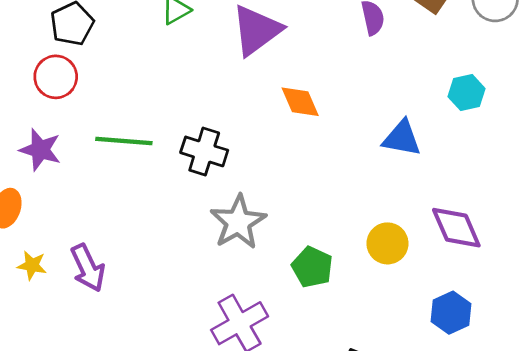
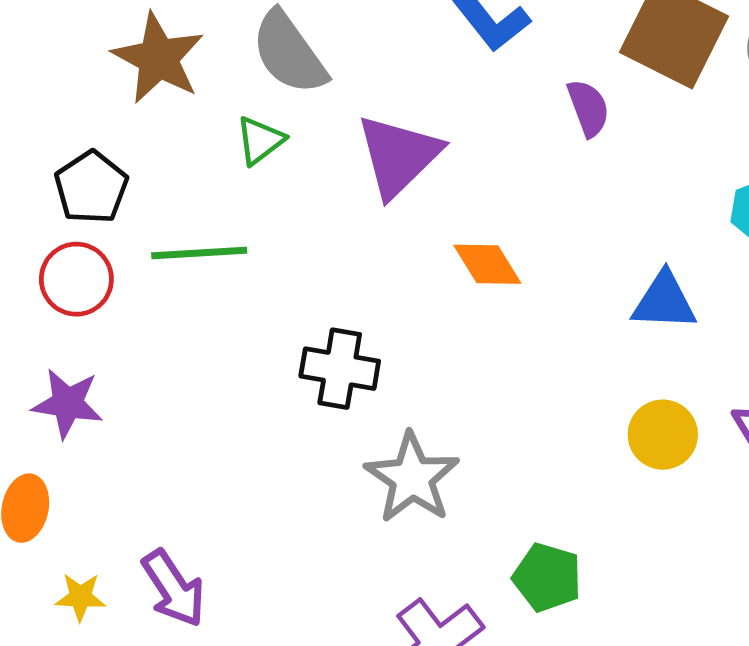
green line: (124, 141) -> (199, 253), moved
yellow circle: (387, 243) -> (663, 435), moved
green pentagon: (312, 267) -> (547, 577), moved

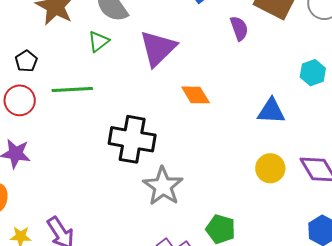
black pentagon: (91, 187) -> (26, 61), size x0.7
black cross: (340, 369) -> (132, 139), size x1.4

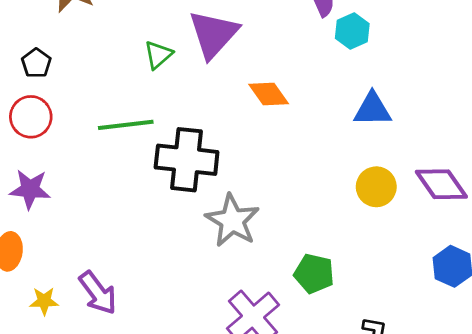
green triangle: (99, 41) -> (158, 55), moved
cyan hexagon: (313, 73) -> (352, 31), moved
green line: (72, 89) -> (126, 125), moved

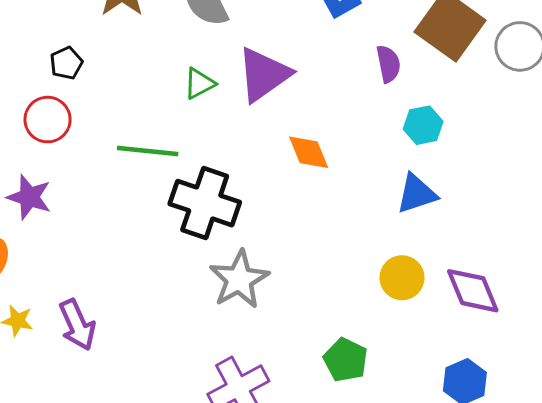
cyan hexagon: (352, 31) -> (423, 125), moved
blue triangle: (372, 109) -> (417, 194), turned -30
green pentagon: (314, 274) -> (346, 360), moved

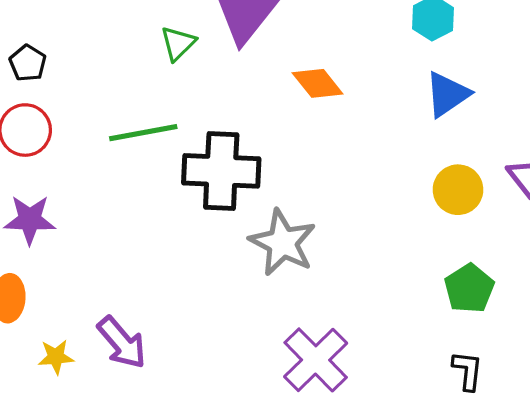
green pentagon: (346, 360) -> (469, 288), moved, turned 30

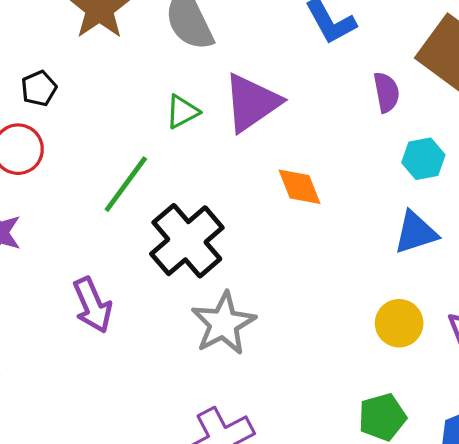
green line: (143, 133) -> (126, 184), turned -60
black cross: (221, 171) -> (187, 241), turned 30
purple arrow: (122, 343) -> (92, 305), moved

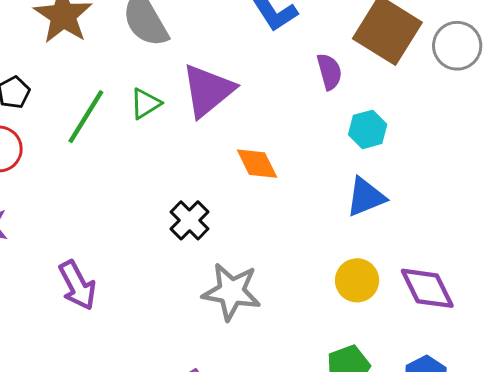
green line: (126, 184) -> (86, 117), moved
black cross: (187, 241) -> (189, 220), moved, size x0.6
gray star: (223, 323) -> (231, 292), moved, turned -30

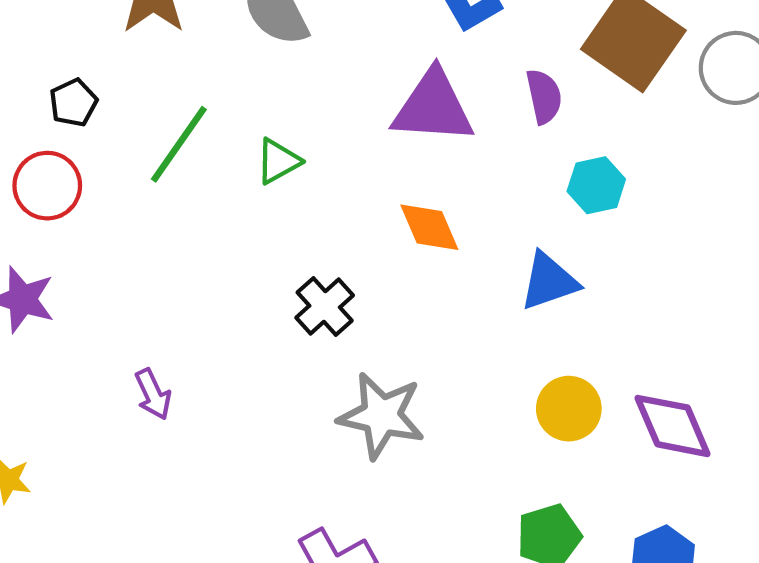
purple triangle: (208, 90) -> (433, 107), moved, turned 40
green triangle: (145, 103) -> (278, 161), moved
blue triangle: (366, 197) -> (549, 281), moved
purple arrow: (77, 285) -> (153, 394), size x0.7

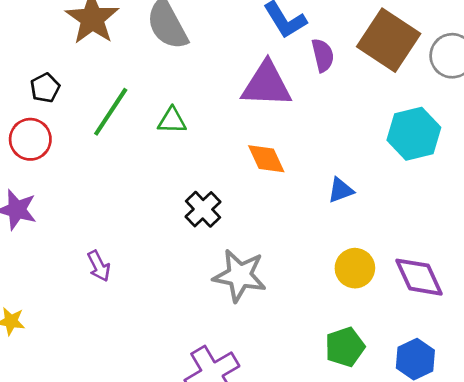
purple semicircle: (544, 96) -> (323, 55), moved
green triangle: (278, 161) -> (172, 121), turned 32
cyan hexagon: (596, 185) -> (414, 134), moved, size x1.5
blue triangle: (549, 281) -> (341, 190), size x0.7

